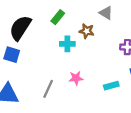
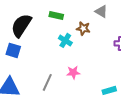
green rectangle: (58, 17) -> (56, 15), turned 64
cyan cross: (67, 44) -> (65, 40), turned 32
cyan rectangle: (111, 86) -> (109, 90), moved

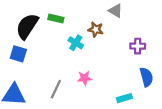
green rectangle: (56, 15) -> (56, 18), moved

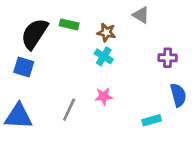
brown star: (96, 30) -> (106, 32), moved
cyan cross: (76, 43) -> (104, 56), moved

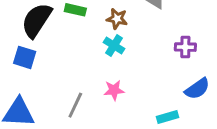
blue semicircle: (178, 95) -> (197, 89), turned 70

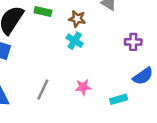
pink star: (114, 90) -> (83, 87), moved

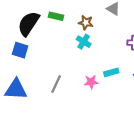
cyan rectangle: (119, 99) -> (111, 72), moved

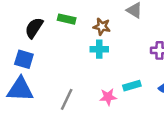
black semicircle: (29, 24) -> (34, 28), size x0.7
cyan cross: (84, 42) -> (99, 49), turned -32
blue triangle: (16, 89) -> (20, 89), moved

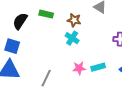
cyan cross: (99, 49) -> (72, 38), turned 32
pink star: (108, 97) -> (79, 68), moved

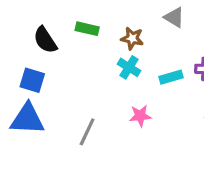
black semicircle: (20, 21) -> (45, 40), turned -66
cyan rectangle: (98, 67) -> (171, 77), moved

